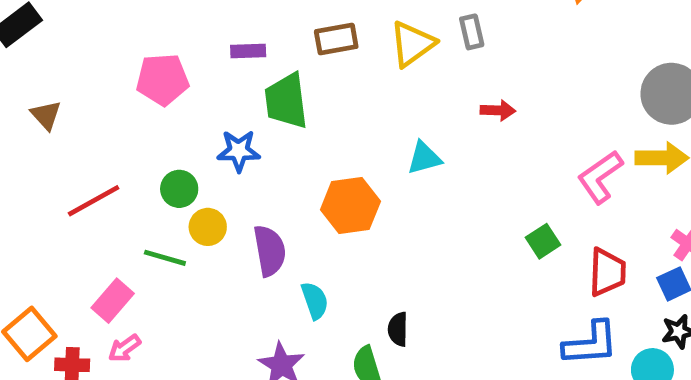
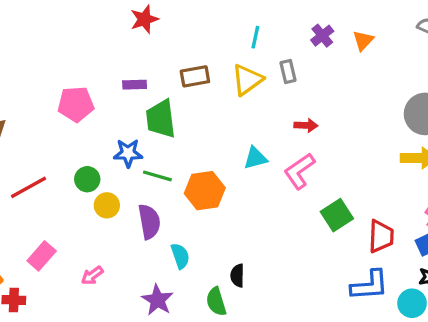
pink L-shape: (600, 177) -> (299, 171), moved
green square: (543, 241) -> (337, 215), size x1.4
green line: (165, 258) -> (157, 176), moved
pink arrow: (125, 348) -> (92, 276), moved

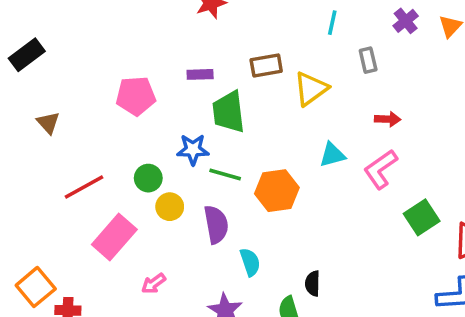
yellow triangle: (247, 80) -> (311, 89), moved
pink rectangle: (42, 256) -> (114, 237), moved, size x1.4

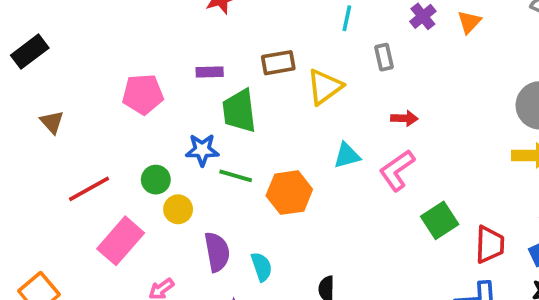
purple semicircle: (216, 225) -> (217, 252), moved

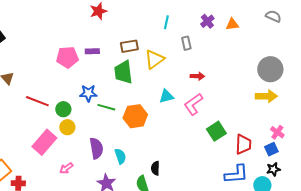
orange triangle: (469, 22) -> (232, 24), turned 40
pink pentagon: (143, 94) -> (67, 57), moved
green trapezoid: (239, 111) -> (123, 72), moved
red line: (89, 189) -> (37, 101), moved, turned 50
yellow circle: (178, 209) -> (67, 127), moved

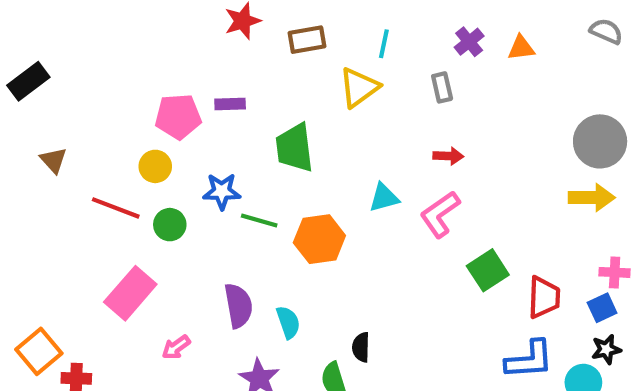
gray rectangle: (186, 43) -> (442, 87), moved
brown rectangle: (129, 46) -> (307, 40), moved
yellow triangle: (154, 59) -> (359, 87), moved
yellow circle: (67, 127) -> (155, 166), moved
pink cross: (277, 132) -> (615, 272), turned -32

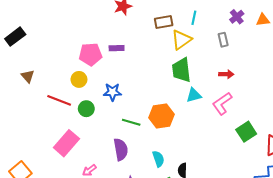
brown rectangle: (307, 40) -> (164, 22), moved
green trapezoid: (294, 148) -> (181, 70), moved
green line: (259, 220) -> (131, 122), moved
cyan semicircle: (288, 322) -> (158, 159), moved

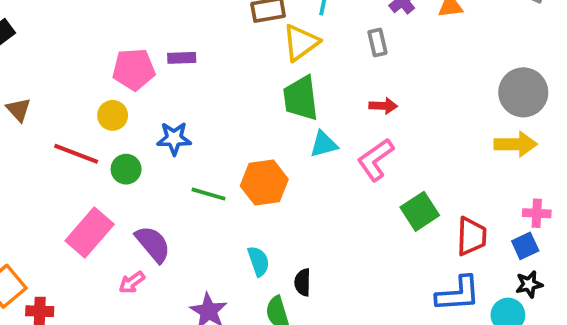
purple semicircle: (121, 149) -> (153, 244), moved, turned -30

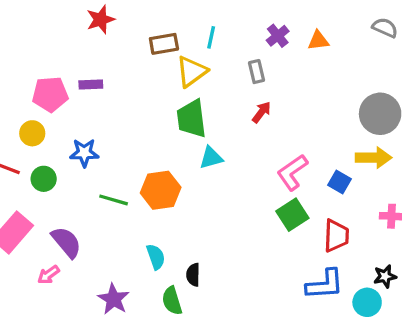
red arrow: (383, 106) -> (261, 112), moved, turned -55
pink L-shape: (376, 160) -> (292, 172), moved
blue square: (525, 246) -> (339, 182), moved, turned -35

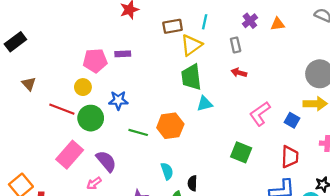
red arrow: (261, 112) -> (239, 73), turned -112
green circle: (44, 179) -> (91, 118), size x1.5
green square: (292, 215) -> (241, 152), moved, turned -35

